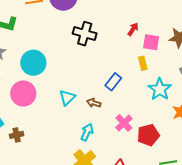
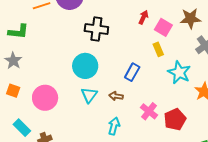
pink square: (151, 42) -> (163, 27), turned 30
cyan circle: (33, 63) -> (85, 66), moved

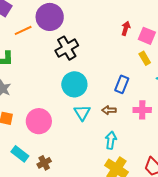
black cross: (96, 29) -> (67, 48), moved, turned -30
pink cross: (149, 111) -> (142, 110), moved, turned -30

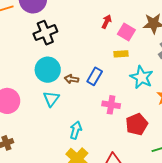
yellow rectangle: (145, 58) -> (121, 54), turned -72
brown arrow: (109, 110) -> (72, 79), moved

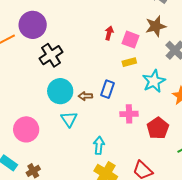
cyan star: (142, 77) -> (154, 81), turned 30

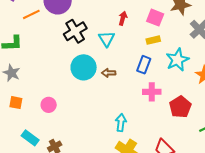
red arrow: (109, 33) -> (123, 18), moved
blue rectangle: (108, 89) -> (144, 65), moved
cyan triangle: (69, 119) -> (107, 39), moved
pink circle: (26, 129) -> (49, 105), size x0.6

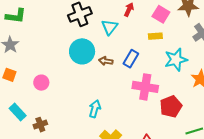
blue rectangle: (144, 65) -> (131, 59), moved
pink cross: (152, 92) -> (145, 87), size x1.4
cyan arrow: (121, 123) -> (95, 109), moved

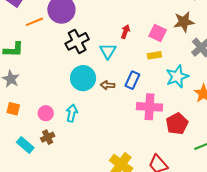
cyan arrow: (95, 109) -> (72, 113), moved
brown cross: (40, 125) -> (48, 137), moved

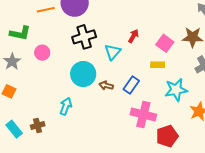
pink circle: (46, 113) -> (42, 53), moved

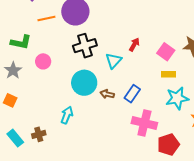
yellow rectangle: (158, 65) -> (168, 74), moved

